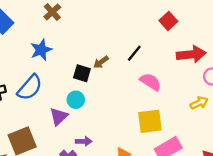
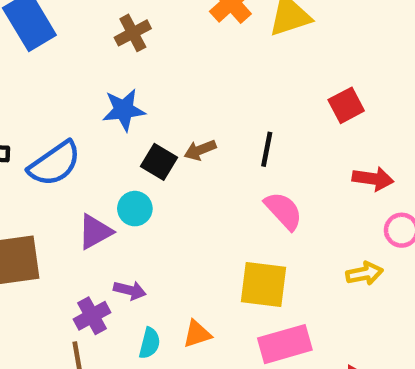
blue star: (41, 50) -> (124, 110), moved
black line: (134, 53) -> (267, 149), turned -42
red arrow: (191, 54) -> (373, 179), size x0.7

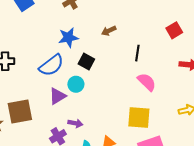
brown arrow: (200, 150) -> (109, 31), moved
blue semicircle: (54, 164) -> (51, 65), moved

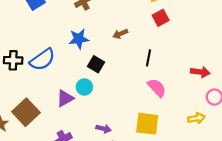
red square: (174, 30) -> (161, 18), moved
blue semicircle: (51, 65) -> (42, 60), moved
brown square: (20, 111) -> (26, 112), turned -35
purple arrow: (75, 123) -> (104, 129), moved

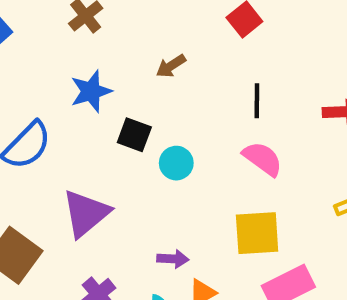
black line: (149, 58) -> (257, 101), moved
cyan circle: (84, 87) -> (176, 163), moved
purple triangle: (65, 98) -> (86, 213), size x1.4

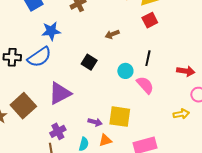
blue star: (91, 91) -> (51, 31), moved
cyan circle: (176, 163) -> (125, 71), moved
yellow square: (257, 233) -> (120, 117), moved

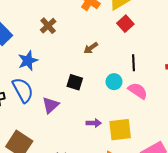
blue semicircle: (39, 57) -> (23, 90), turned -70
purple triangle: (60, 93) -> (51, 105), moved, size x0.7
purple arrow: (95, 122) -> (94, 123), moved

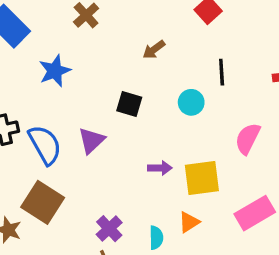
blue semicircle: (23, 90) -> (45, 145), moved
pink semicircle: (138, 91) -> (248, 139), moved, turned -96

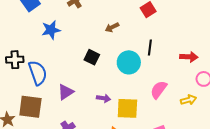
cyan circle: (191, 102) -> (129, 62), size x1.5
purple triangle: (91, 141) -> (66, 92), moved
brown square: (43, 202) -> (30, 107), turned -35

